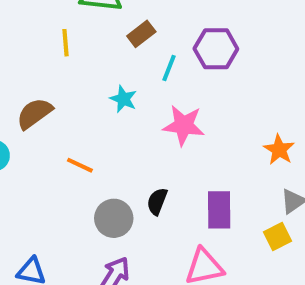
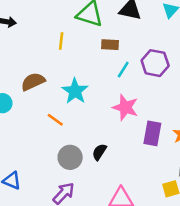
brown rectangle: (141, 34) -> (110, 45), turned 30
cyan star: (123, 99) -> (75, 91), moved, size x1.5
purple rectangle: (219, 210) -> (152, 133), moved

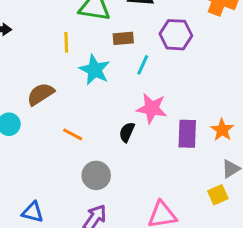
purple hexagon: (155, 63) -> (176, 35), moved
cyan star: (75, 91) -> (95, 70), moved
black semicircle: (99, 152) -> (127, 132), moved

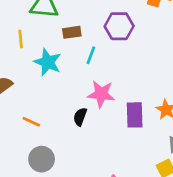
gray circle: (96, 175) -> (42, 159), moved

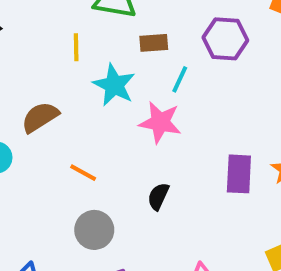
pink star: (101, 94) -> (160, 122), moved
black semicircle: (80, 117) -> (158, 196), moved

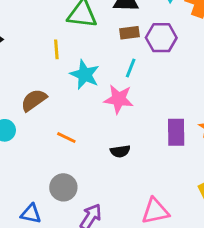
brown rectangle: (154, 43) -> (130, 33), moved
black semicircle: (158, 196) -> (120, 151), turned -120
gray circle: (94, 230) -> (63, 187), moved

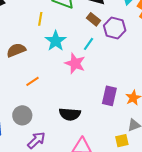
brown rectangle: (130, 33) -> (94, 19), turned 32
orange line: (66, 138) -> (32, 81), turned -72
black semicircle: (120, 151) -> (70, 114), moved, size x1.5

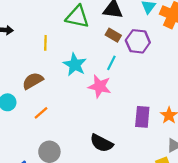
yellow line: (40, 19) -> (45, 43), moved
orange line: (32, 81) -> (41, 113), moved
black semicircle: (70, 114) -> (102, 143), turned 30

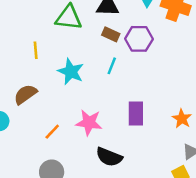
pink star: (100, 86) -> (89, 123), moved
orange line: (41, 113) -> (52, 132), moved
purple rectangle: (142, 117) -> (136, 114), moved

